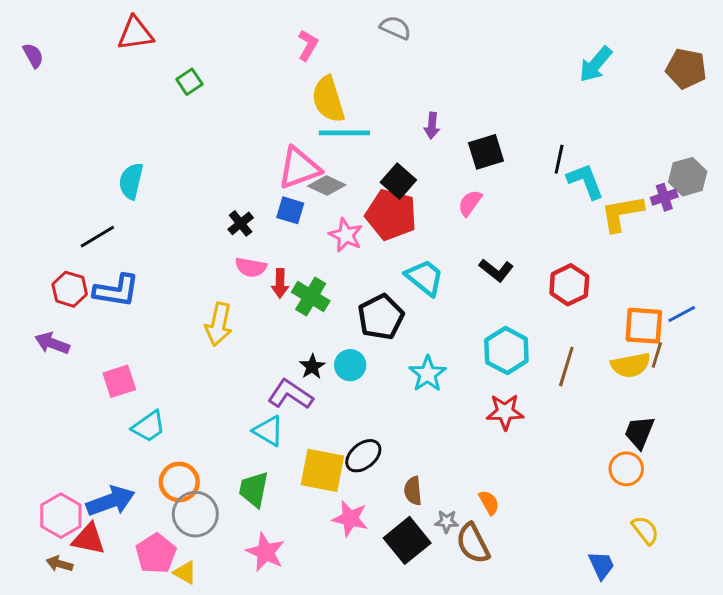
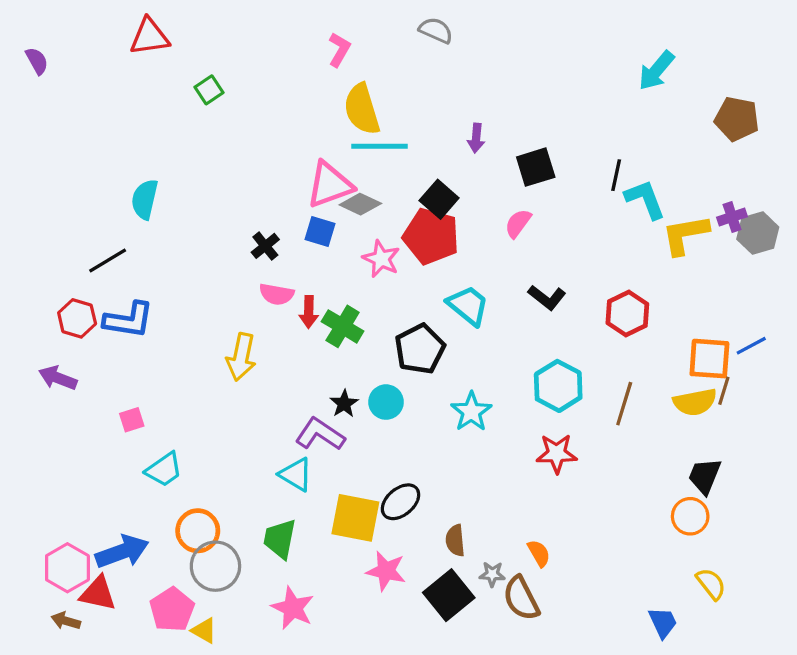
brown pentagon: (686, 69) -> (737, 119), moved
gray hexagon: (688, 177) -> (758, 233), moved
pink square: (119, 381) -> (132, 420), size x0.7

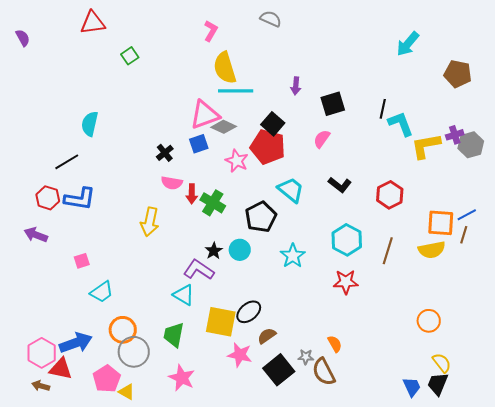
blue square: (320, 231) -> (199, 144), turned -36
brown line: (724, 391) -> (464, 235), moved
black trapezoid: (705, 476) -> (438, 384), moved
brown semicircle: (455, 540) -> (267, 336), moved, turned 60

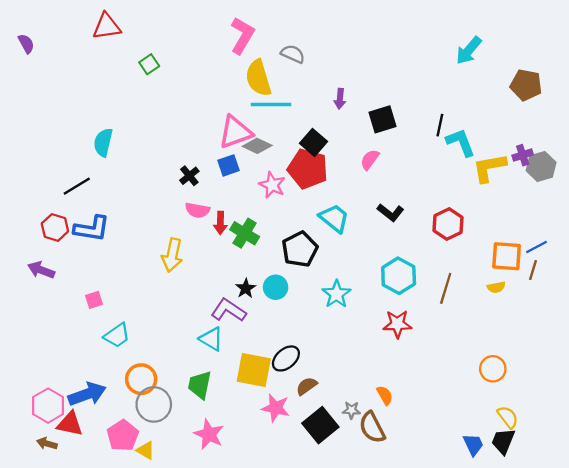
gray semicircle: (271, 19) -> (293, 54), moved
pink L-shape: (211, 31) -> (242, 36), size x1.5
yellow semicircle: (432, 250) -> (496, 287), size x0.6

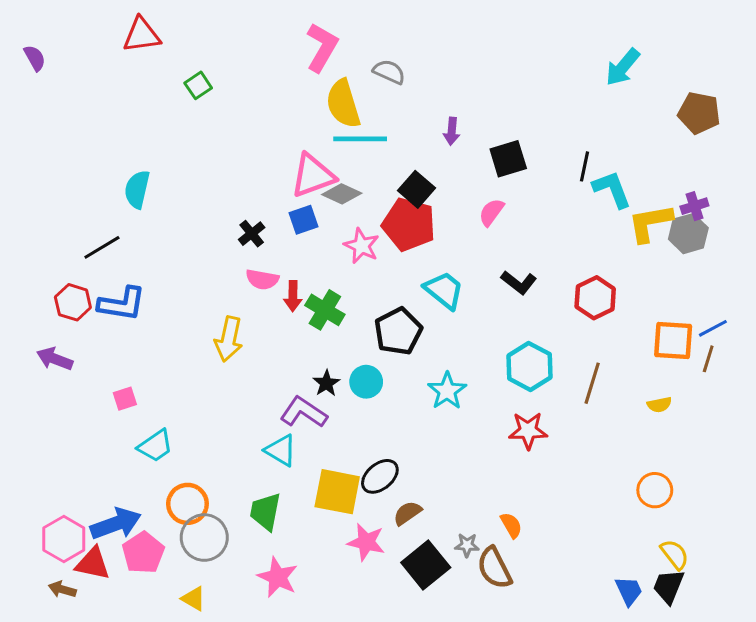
gray hexagon: (541, 167) -> (688, 234), moved
yellow semicircle: (496, 287) -> (659, 405), moved
pink pentagon: (123, 435) -> (143, 553), moved

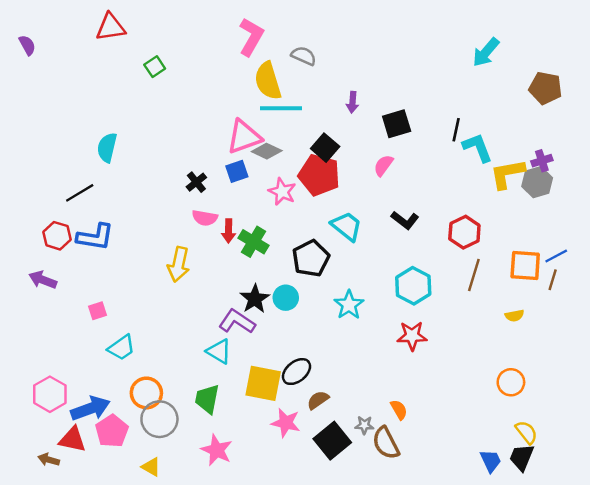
black star: (326, 383) -> (255, 299), size x1.4
brown line: (592, 383) -> (474, 275), moved
pink hexagon: (64, 539) -> (50, 394), moved

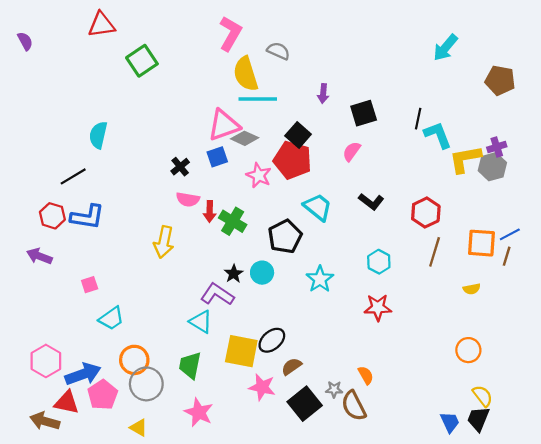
green square: (155, 67) -> (142, 61), size x1.6
cyan hexagon: (413, 286) -> (379, 262), size x0.7
black star: (255, 299) -> (234, 274), size x0.7
brown arrow: (49, 460) -> (45, 421), size x1.5

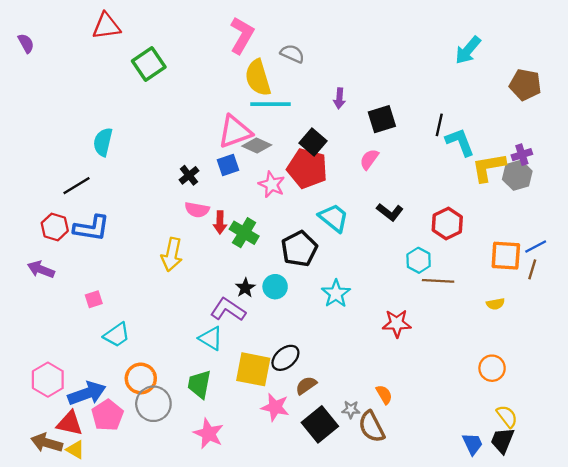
brown line: (435, 252) -> (438, 281), moved, turned 76
cyan hexagon: (379, 262) -> (419, 260), moved
yellow triangle: (139, 428) -> (75, 450), moved

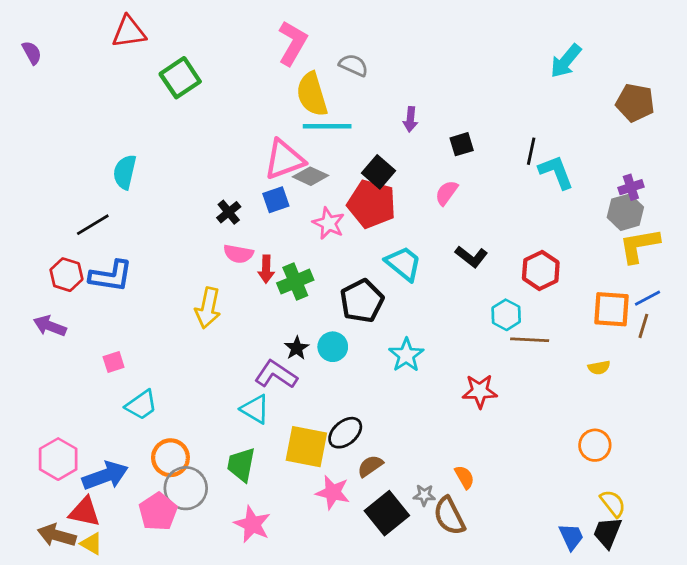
black square: (382, 119) -> (462, 144), size x0.7
yellow L-shape: (489, 167) -> (639, 245), moved
green cross: (244, 233) -> (295, 282), turned 36
pink pentagon: (107, 415) -> (158, 512), moved

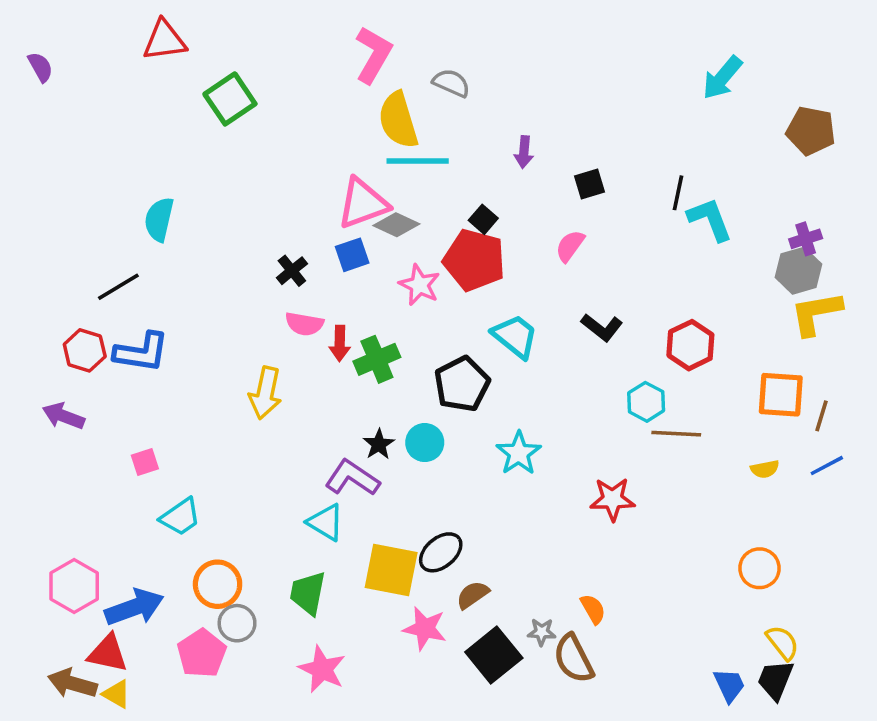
black square: (379, 172) -> (483, 219), size x0.7
blue line: (648, 298) -> (827, 466), moved
gray circle: (186, 488) -> (237, 623), size x0.7

